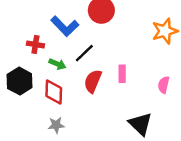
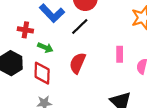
black line: (84, 53) -> (80, 26), moved
pink rectangle: (122, 74) -> (120, 54), moved

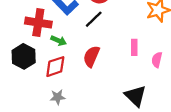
red cross: (25, 30) -> (38, 23), size x1.6
red diamond: (42, 73) -> (55, 67), turned 70

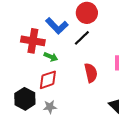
black hexagon: (24, 56) -> (25, 99), moved
red semicircle: (91, 56) -> (91, 73), moved, turned 144

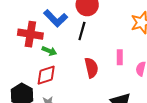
black line: (82, 38) -> (82, 31), turned -30

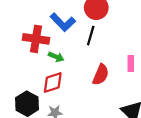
red semicircle: (91, 68) -> (101, 75), turned 36

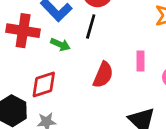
green arrow: (56, 57) -> (60, 44), moved

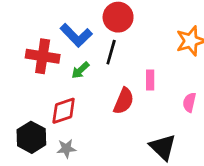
green arrow: (60, 44) -> (80, 70), turned 114
pink rectangle: (140, 61) -> (150, 80), moved

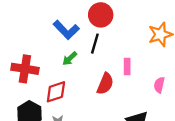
red cross: (43, 56) -> (25, 69), moved

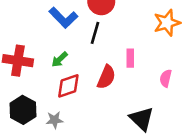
green arrow: (70, 59) -> (60, 59), moved
red diamond: (56, 92) -> (68, 86), moved

